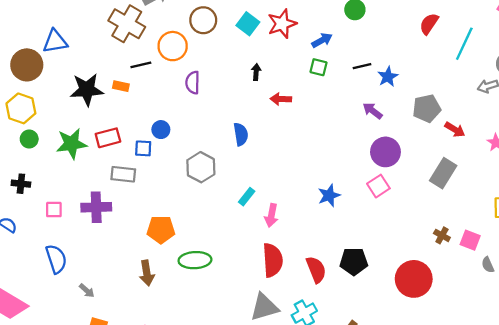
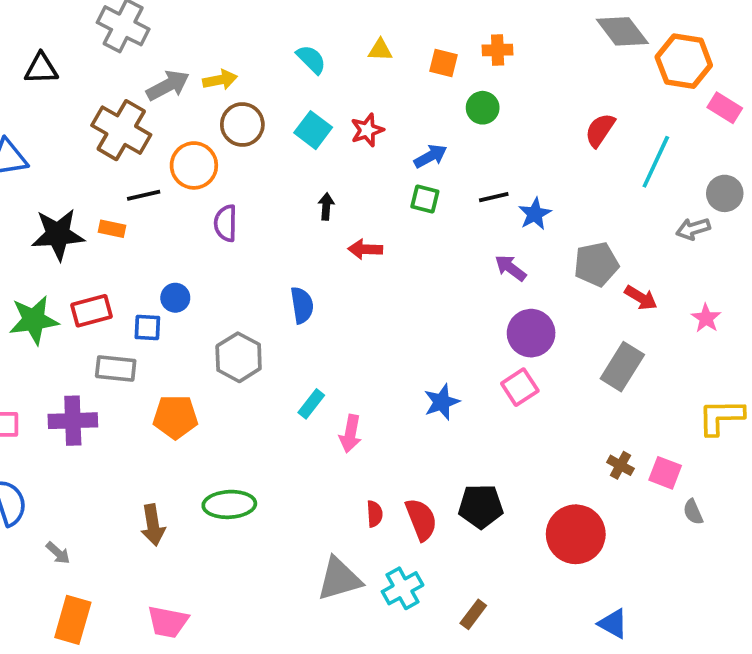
red star: (282, 24) -> (367, 130), size x0.7
orange pentagon: (161, 230) -> (175, 417), moved
red semicircle: (273, 260) -> (375, 514), moved, size x0.5

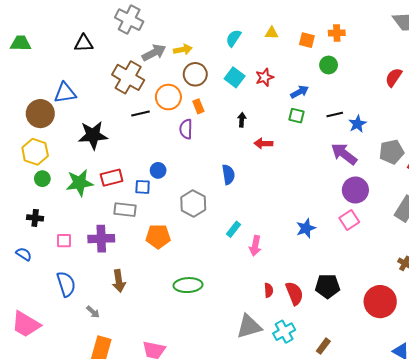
cyan semicircle: (311, 59) -> (233, 38), turned -102
orange rectangle: (112, 229) -> (198, 106), moved, turned 56
purple arrow: (511, 268) -> (344, 154), size x1.5
brown arrow: (153, 525) -> (119, 281), moved

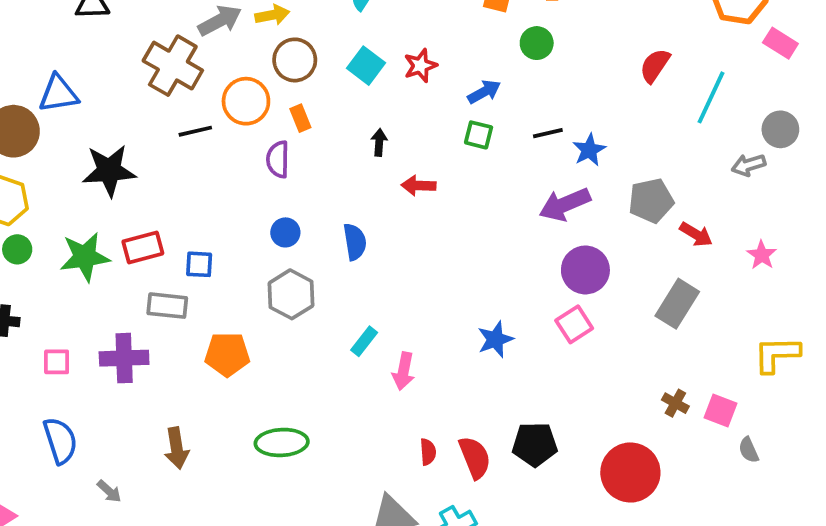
purple arrow: (344, 154) -> (565, 204), turned -60
blue circle: (158, 170) -> (285, 232), moved
brown arrow: (119, 281) -> (177, 448), moved

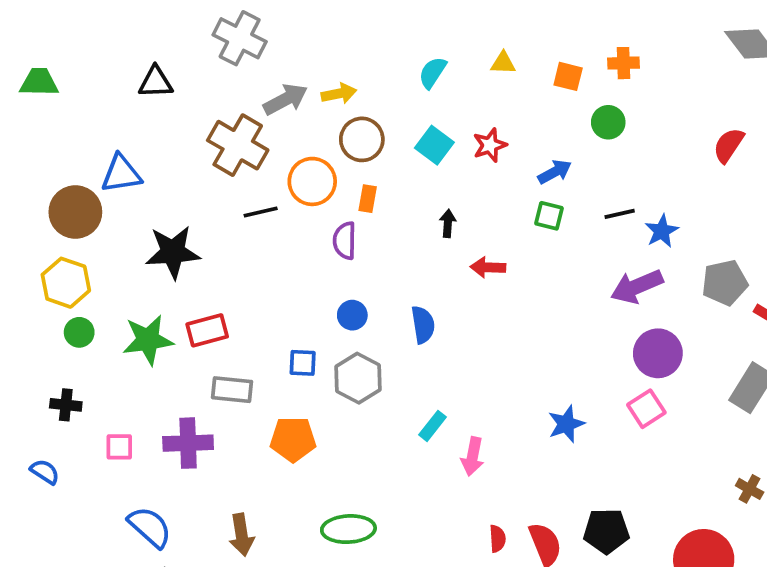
orange rectangle: (300, 118) -> (368, 199), turned 32
blue square: (199, 264) -> (303, 363), moved
blue semicircle: (60, 441) -> (150, 527), moved, turned -30

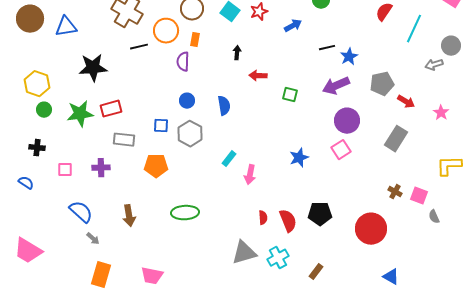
brown circle: (75, 212) -> (30, 19), moved
green square: (549, 216) -> (290, 95), moved
purple cross: (188, 443) -> (101, 168), size x0.7

